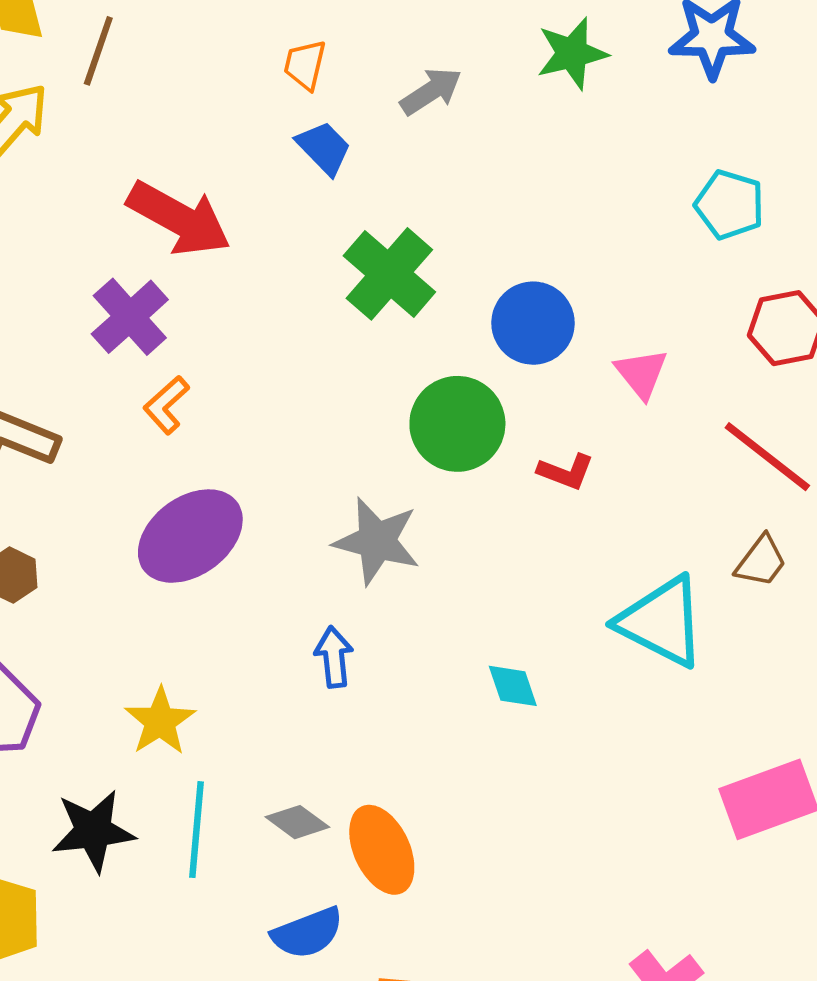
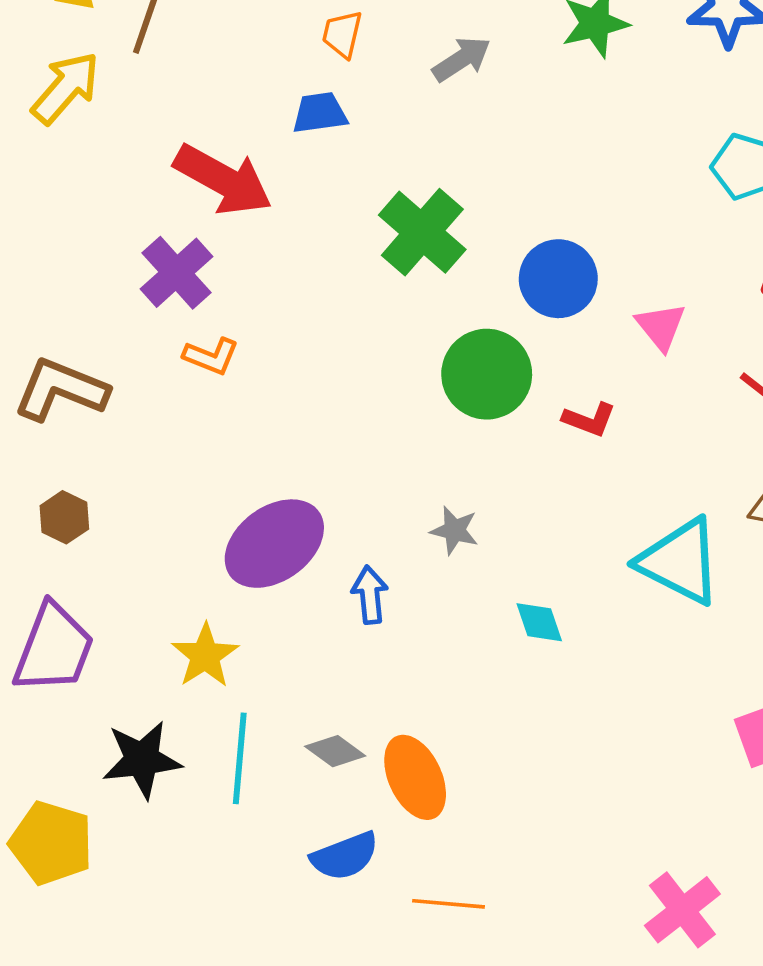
blue trapezoid: (324, 148) -> (320, 113), moved, turned -54
orange L-shape: (166, 405) -> (211, 356), turned -116
purple ellipse: (190, 536) -> (274, 544), moved
gray star: (377, 541) -> (454, 530), moved, size x0.6

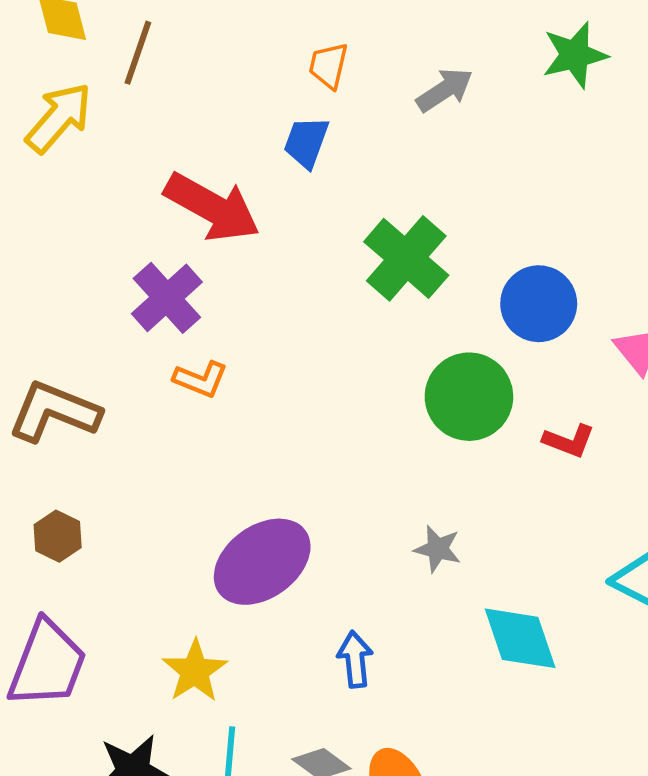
blue trapezoid: (320, 113) -> (306, 142), turned -62
blue arrow: (370, 595) -> (355, 659), moved
cyan diamond: (539, 622) -> (520, 638), size x1.6

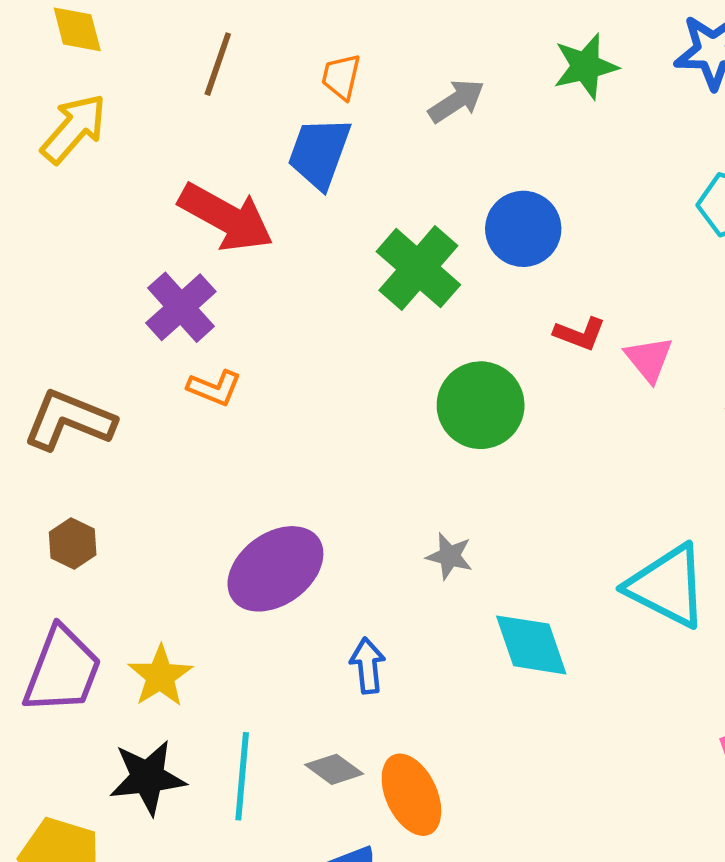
brown line: (138, 53) -> (218, 64), moved
blue trapezoid: (306, 142) -> (319, 153), size x1.4
blue circle: (539, 304) -> (523, 229), moved
red L-shape: (569, 441) -> (580, 334), moved
yellow star: (195, 671) -> (160, 676), moved

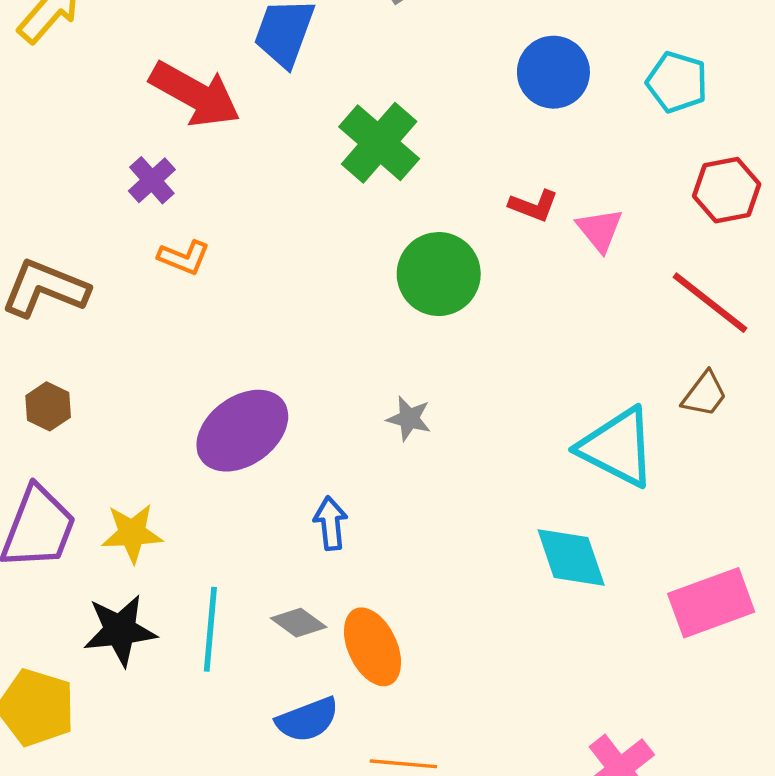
blue circle: (523, 229) -> (553, 72), moved
purple cross: (181, 307) -> (152, 180), size x0.7
cyan diamond: (531, 645) -> (571, 558), moved
yellow star: (160, 676) -> (132, 533), turned 30

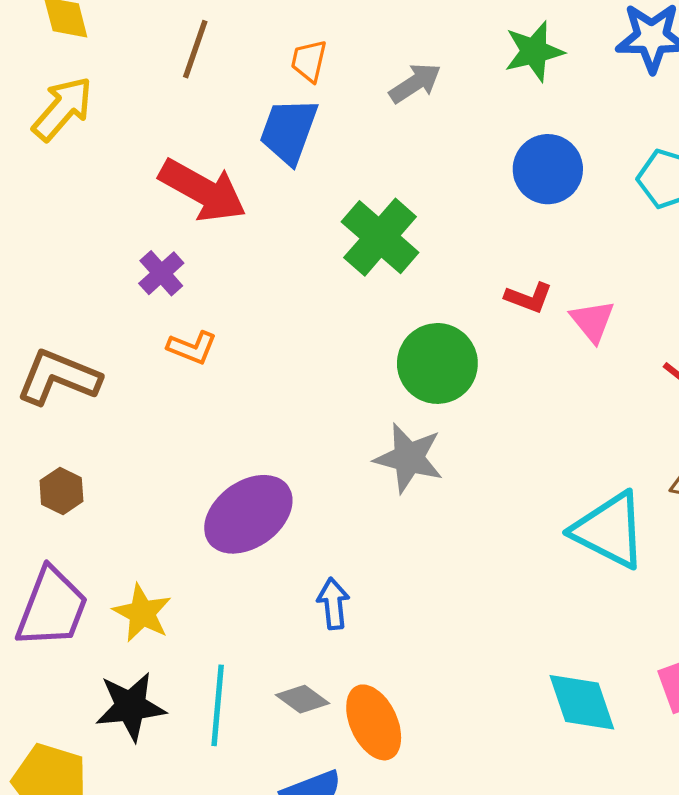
gray star: (409, 419) -> (409, 458), moved, size x1.6
yellow star: (132, 533) -> (142, 613), turned 30
cyan diamond: (571, 558) -> (582, 702), moved

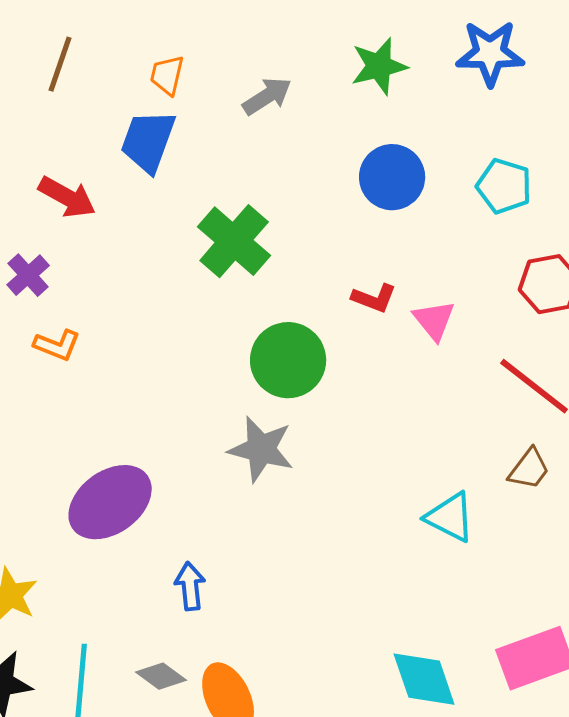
red arrow: (203, 190) -> (67, 197), size x0.7
cyan triangle: (609, 530) -> (450, 517), size x0.7

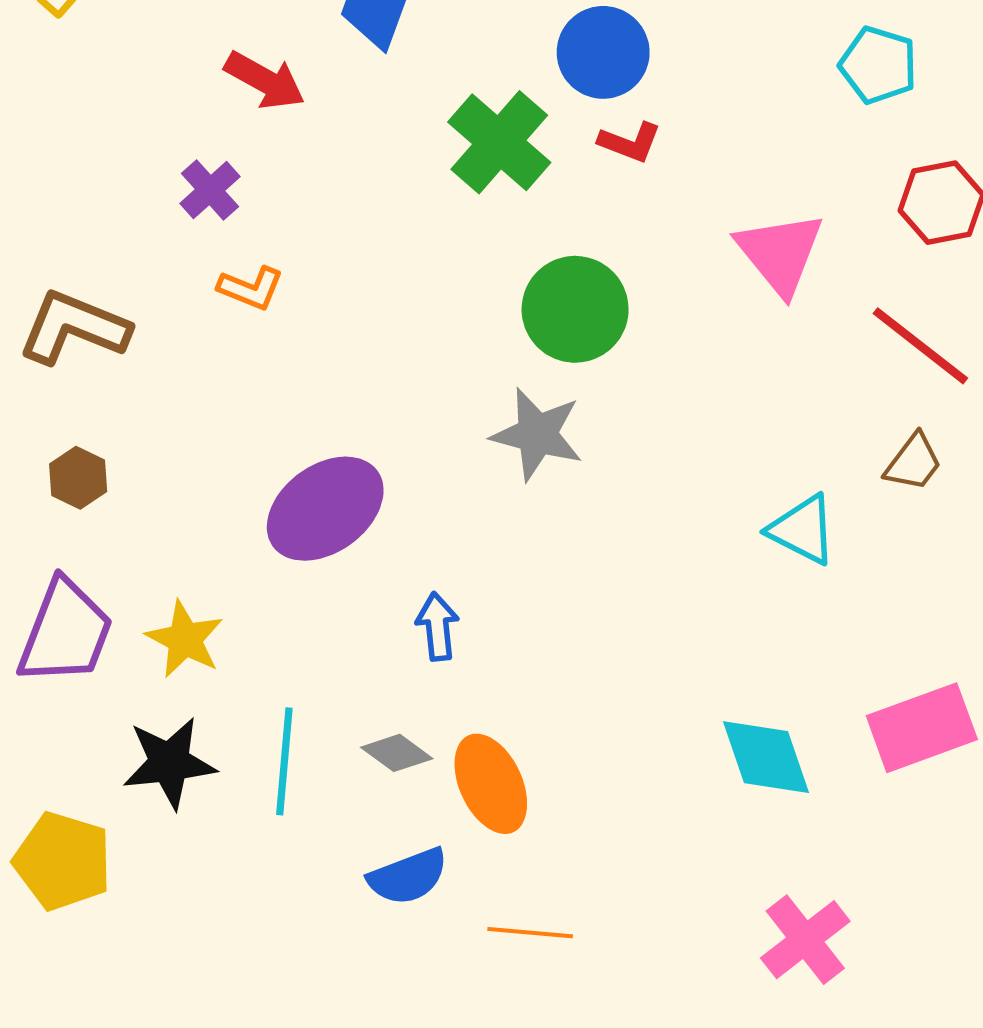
blue circle: (392, 177) -> (603, 52), moved
red L-shape: (374, 298) -> (630, 142), moved
pink triangle: (434, 320) -> (780, 253), size x1.5

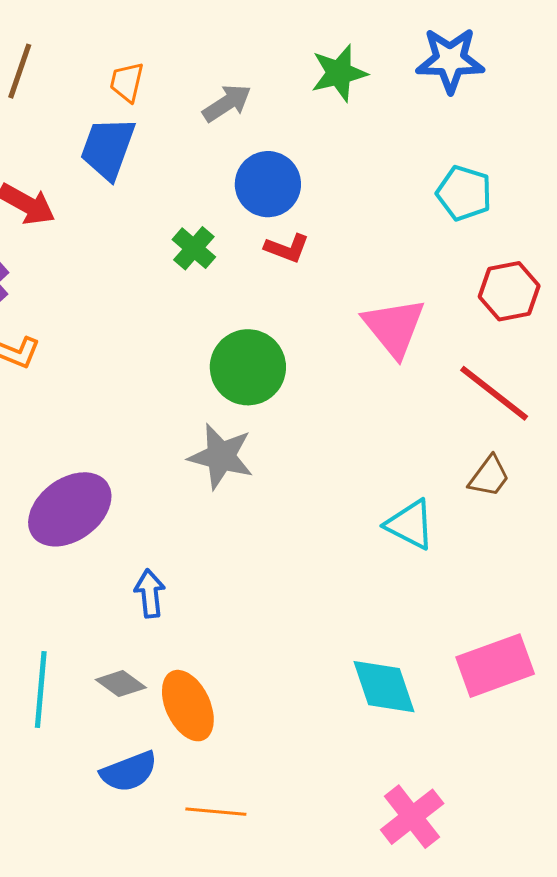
green cross: (499, 142) -> (194, 248), size x0.6

